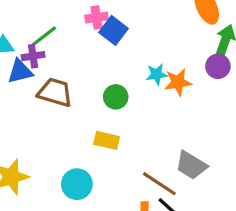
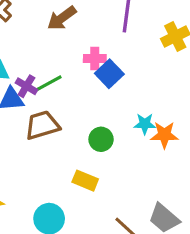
green line: (44, 36) -> (49, 83), moved
purple cross: (33, 56) -> (26, 86), turned 30
brown trapezoid: (55, 92) -> (42, 125), turned -42

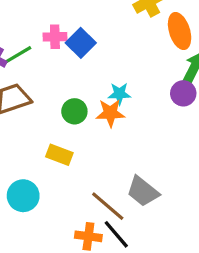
pink cross: (95, 58) -> (55, 37), moved
orange star: (164, 135) -> (110, 113), moved

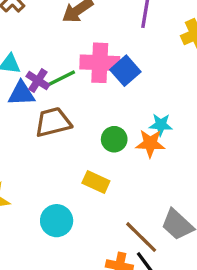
pink cross: (55, 37) -> (100, 63), size x1.6

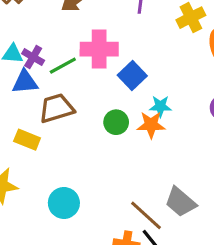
blue square: (125, 71) -> (132, 75), moved
purple cross: (38, 81) -> (33, 57), moved
yellow rectangle: (96, 182) -> (27, 140), moved

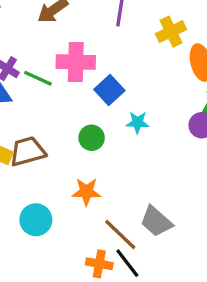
green line: (63, 66) -> (38, 78), turned 52
brown trapezoid: (56, 108) -> (28, 151), moved
orange star: (151, 125) -> (86, 192), moved

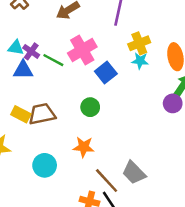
yellow cross: (171, 32) -> (139, 43), moved
pink cross: (76, 62) -> (82, 50), turned -36
cyan star: (138, 122) -> (140, 61), moved

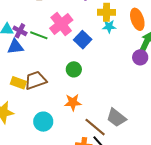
yellow cross: (139, 43) -> (107, 12), turned 30

